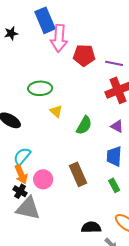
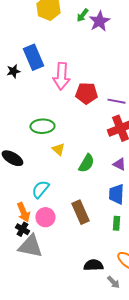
blue rectangle: (45, 20) -> (33, 57), moved
cyan semicircle: (22, 156) -> (40, 189), moved
green rectangle: (114, 185) -> (116, 223), turned 32

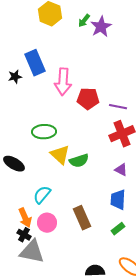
yellow triangle: (58, 149) -> (60, 155), size x1.5
green semicircle: (86, 163) -> (79, 161), moved, turned 42
green rectangle: (116, 223) -> (118, 229), turned 48

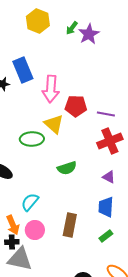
yellow triangle: (60, 155) -> (54, 124), moved
brown rectangle: (82, 218) -> (70, 225), turned 35
black cross: (24, 235) -> (12, 242), turned -32

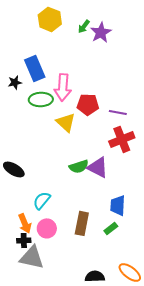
green ellipse: (32, 139) -> (41, 99), moved
purple triangle: (109, 177) -> (98, 167), moved, size x1.6
green rectangle: (106, 236) -> (111, 228), moved

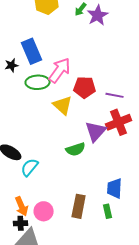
pink arrow: (63, 87) -> (60, 70), turned -148
purple triangle: (98, 167) -> (96, 131), moved, turned 45
cyan semicircle: (42, 200) -> (30, 167), moved
green rectangle: (111, 228) -> (108, 211), turned -64

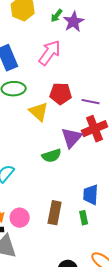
pink arrow: (60, 70) -> (50, 53), moved

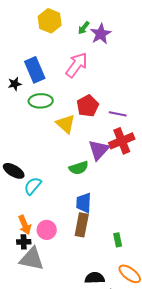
red pentagon: (61, 94) -> (88, 106), turned -30
blue trapezoid: (91, 195) -> (84, 203), moved
green rectangle: (84, 218) -> (118, 240), moved

